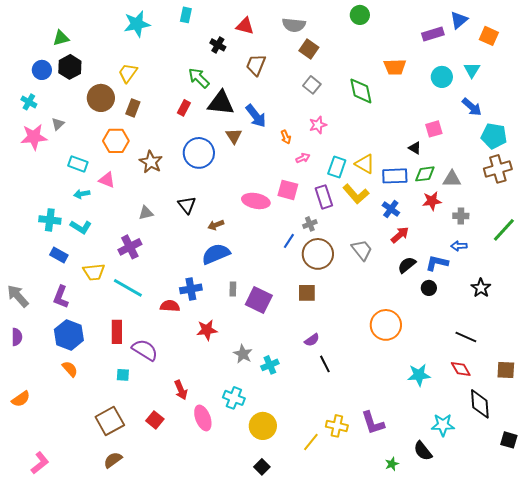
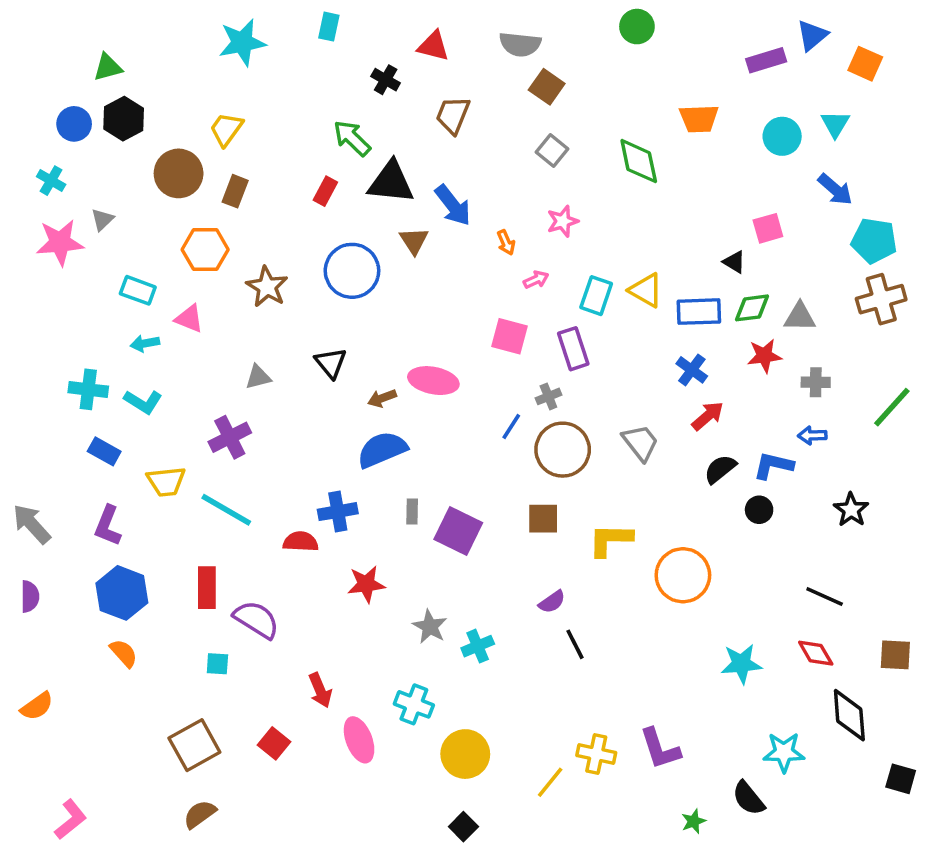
yellow L-shape: (356, 194) -> (610, 540), moved, turned 132
pink ellipse: (256, 201) -> (433, 381), moved

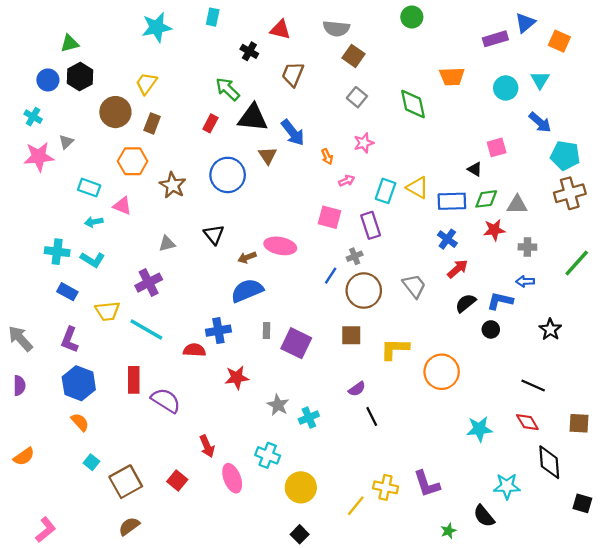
cyan square: (217, 664) -> (91, 462), moved, turned 35

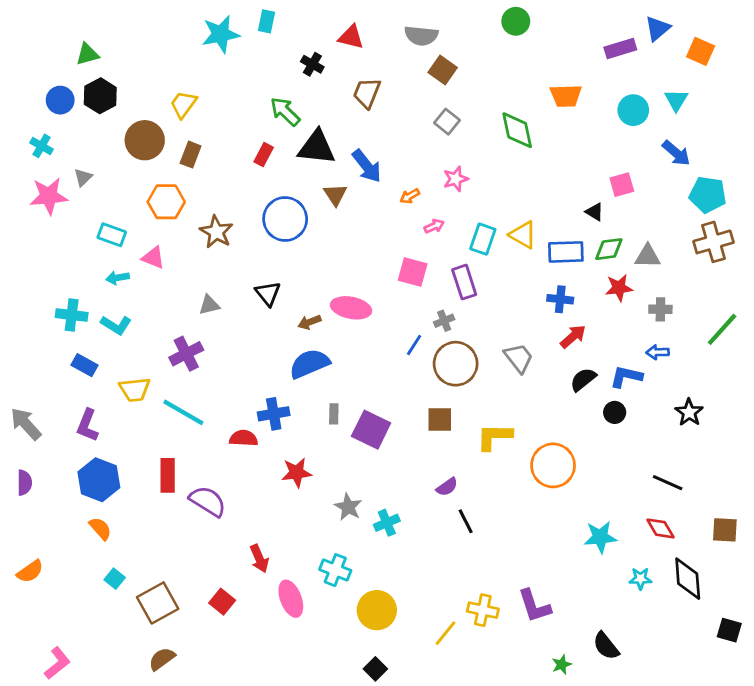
cyan star: (157, 27) -> (221, 34), moved
orange arrow: (327, 157) -> (410, 196), turned 84
blue cross: (447, 239) -> (560, 299), turned -30
cyan star: (507, 486) -> (640, 579), moved, size x0.7

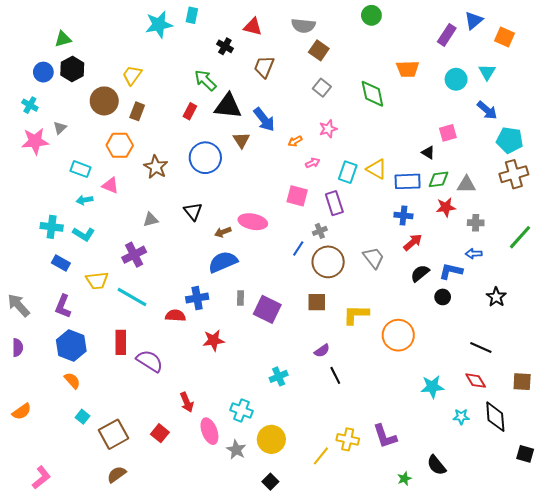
purple rectangle: (620, 49) -> (447, 35), turned -40
gray star: (348, 507) -> (236, 450), moved

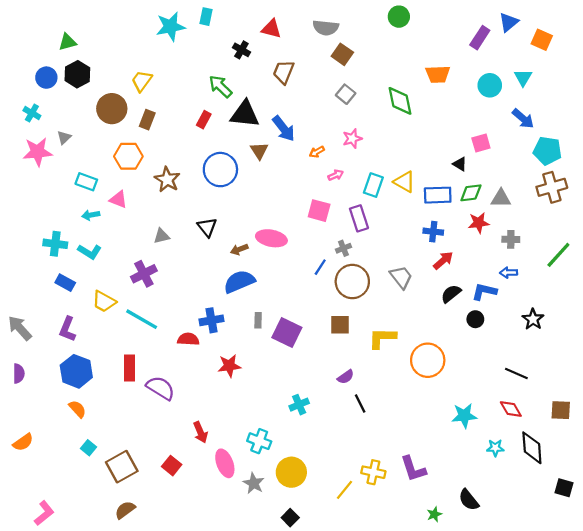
yellow trapezoid: (97, 280) -> (104, 301), turned 35

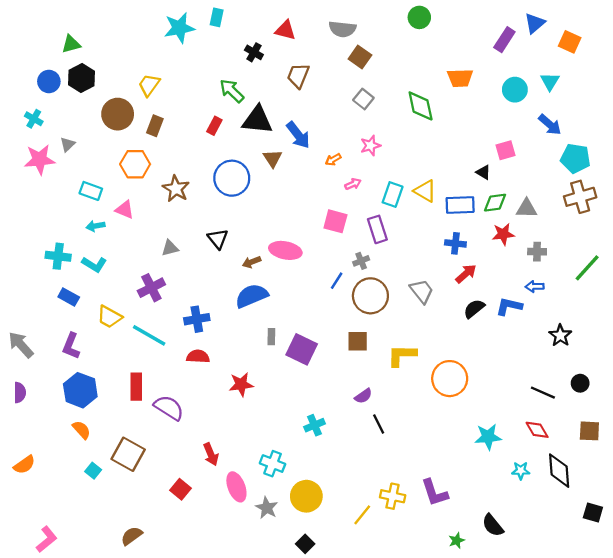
black circle: (475, 319) -> (580, 383), moved
blue cross: (212, 320) -> (197, 319), moved
brown square: (122, 467) -> (128, 454), moved, turned -32

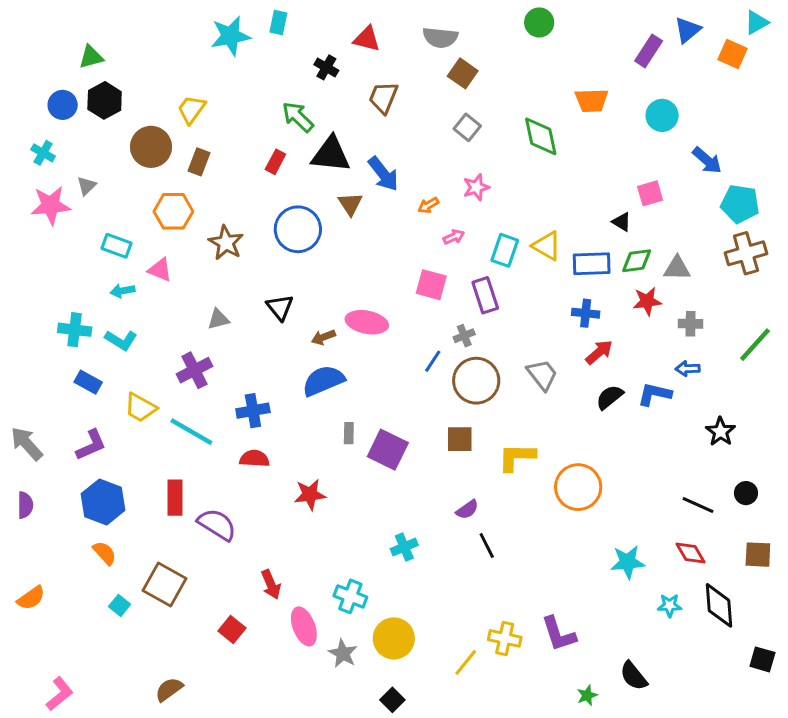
cyan triangle: (550, 81) -> (756, 22), moved, turned 30
purple L-shape: (71, 346) -> (91, 445), turned -136

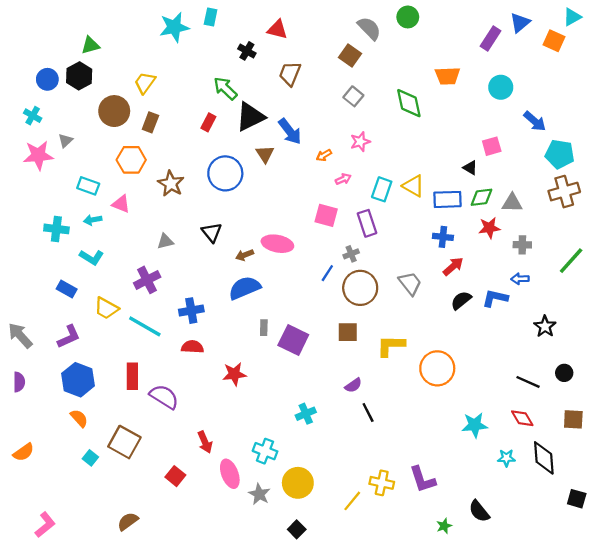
gray semicircle: (440, 37) -> (369, 28), moved, turned -140
green triangle: (91, 57) -> (90, 45), moved
black triangle: (331, 154) -> (250, 117), turned -32
cyan cross: (75, 330) -> (56, 229), moved

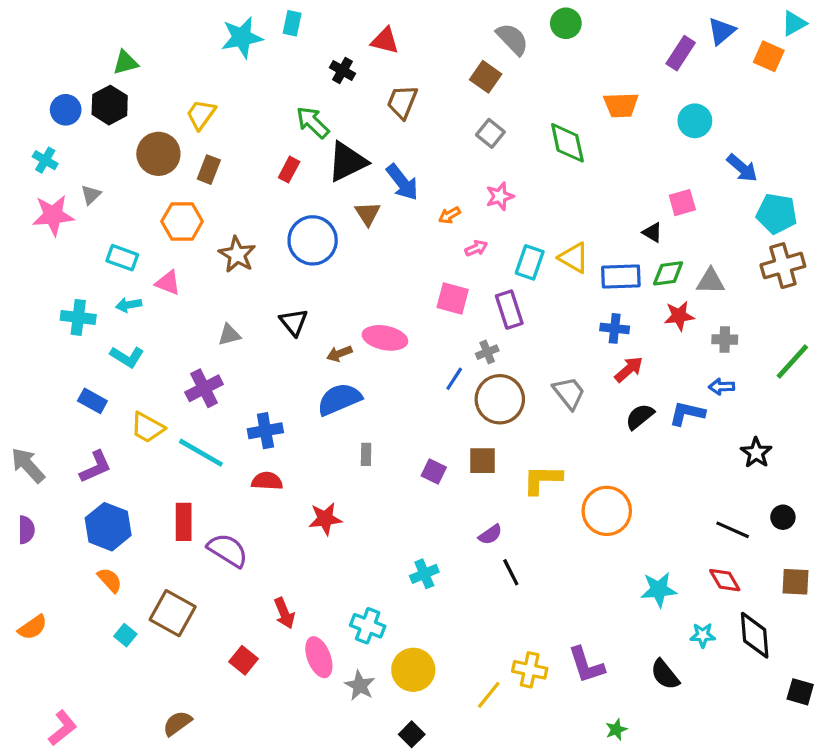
purple square: (293, 340) -> (434, 472), moved, size x0.6
black semicircle: (479, 511) -> (665, 675), moved

